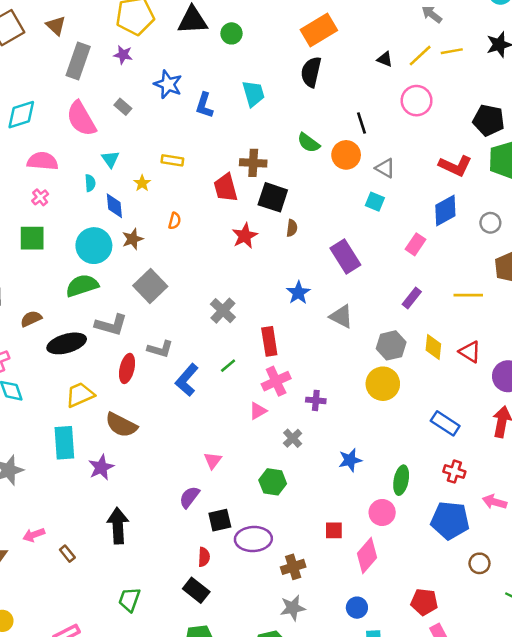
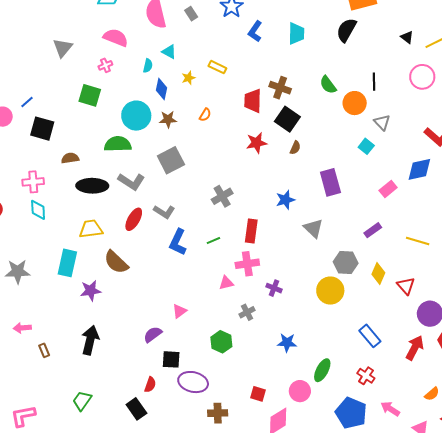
cyan triangle: (110, 159) -> (169, 52), turned -42
blue L-shape: (187, 380) -> (178, 242), turned -32

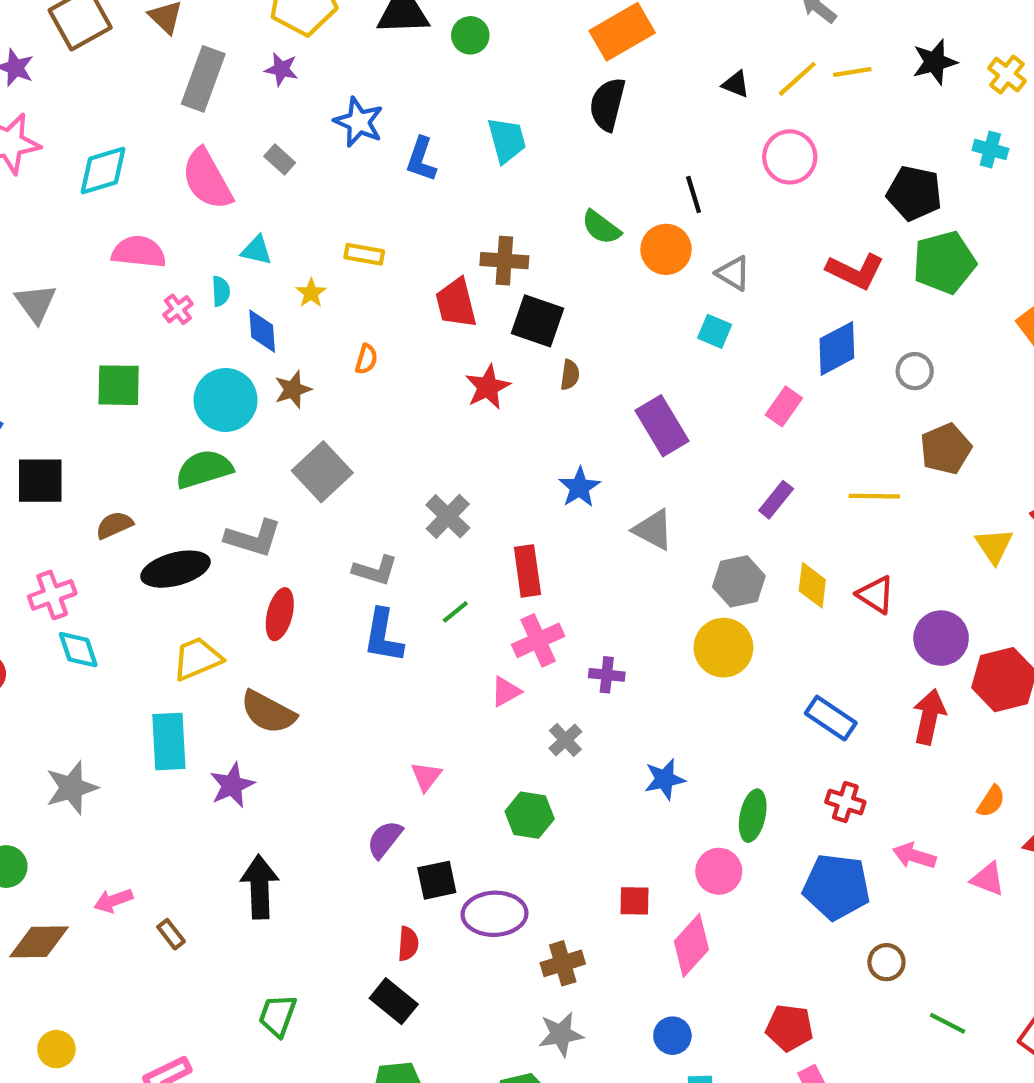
pink cross: (105, 65) -> (178, 309), moved
gray L-shape: (164, 212) -> (375, 570), moved

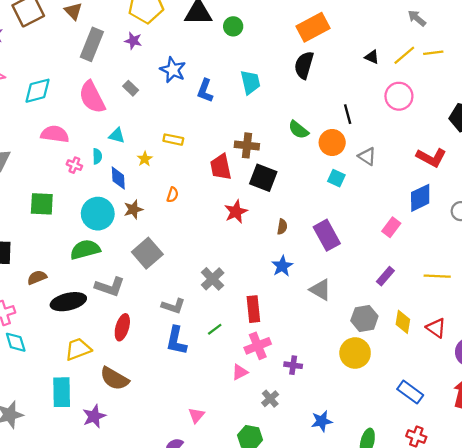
pink cross: (178, 309) -> (74, 165), turned -32
cyan square: (715, 331) -> (336, 178), moved
brown semicircle: (570, 375) -> (282, 227), moved

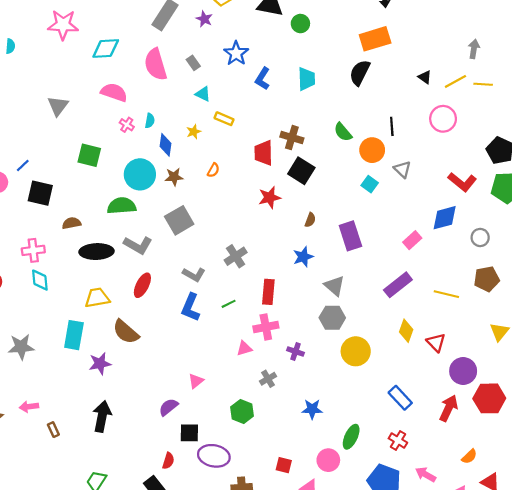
gray arrow: (417, 18) -> (474, 49), turned 48
cyan triangle: (117, 135) -> (203, 94), moved
purple rectangle: (385, 276) -> (398, 285), size x1.5
gray hexagon: (364, 318) -> (332, 318), moved

